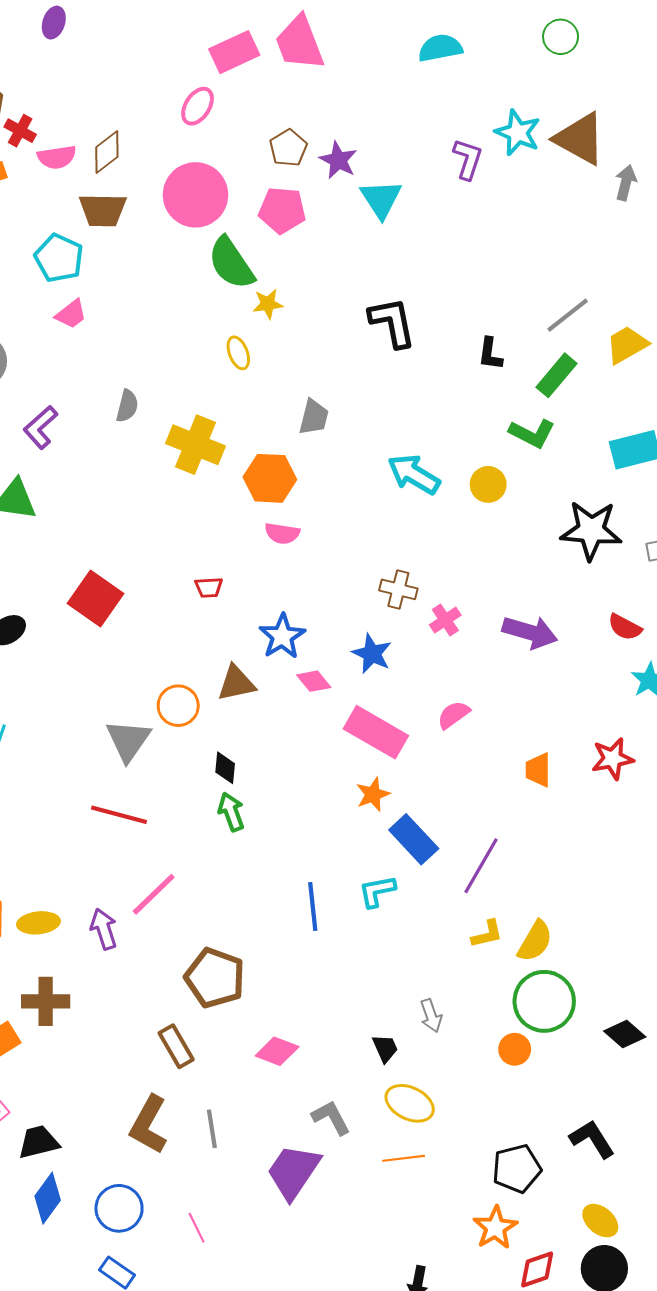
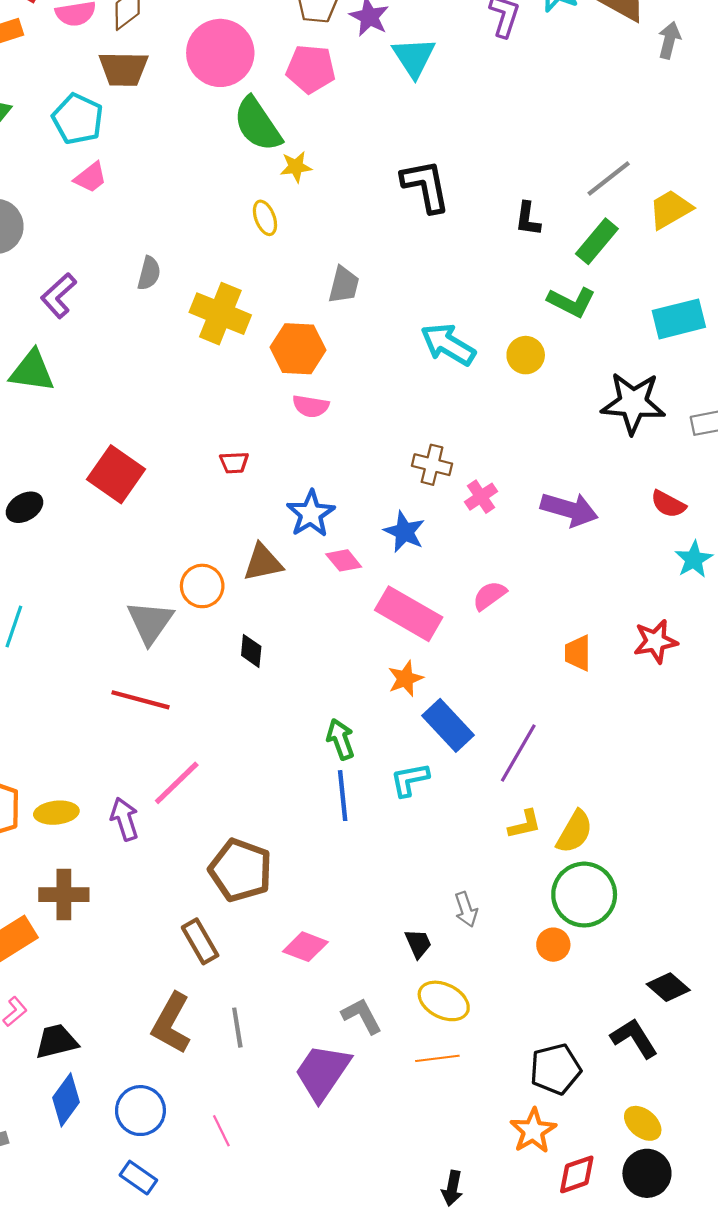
green arrow: (231, 812) -> (341, 739), moved
black diamond: (625, 1034) -> (668, 987), moved

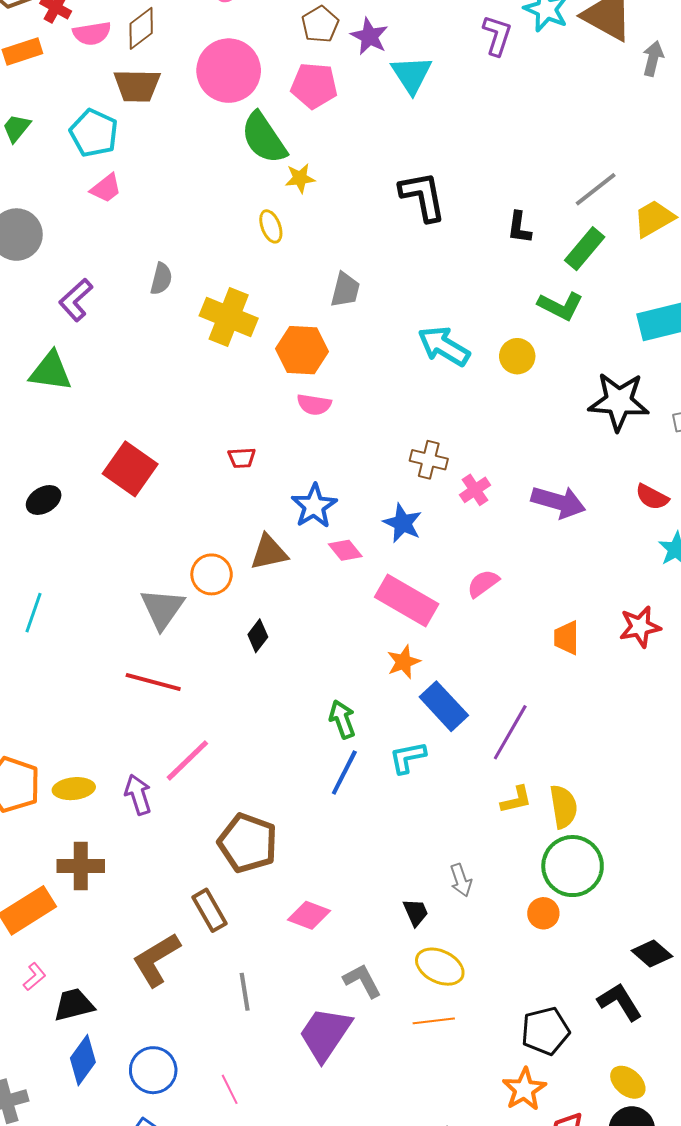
black diamond: (251, 651) -> (258, 636), turned 32
blue line: (343, 796) -> (344, 773), turned 33
yellow semicircle: (575, 832) -> (563, 807), turned -39
brown L-shape: (171, 1023) -> (156, 960), moved, turned 30

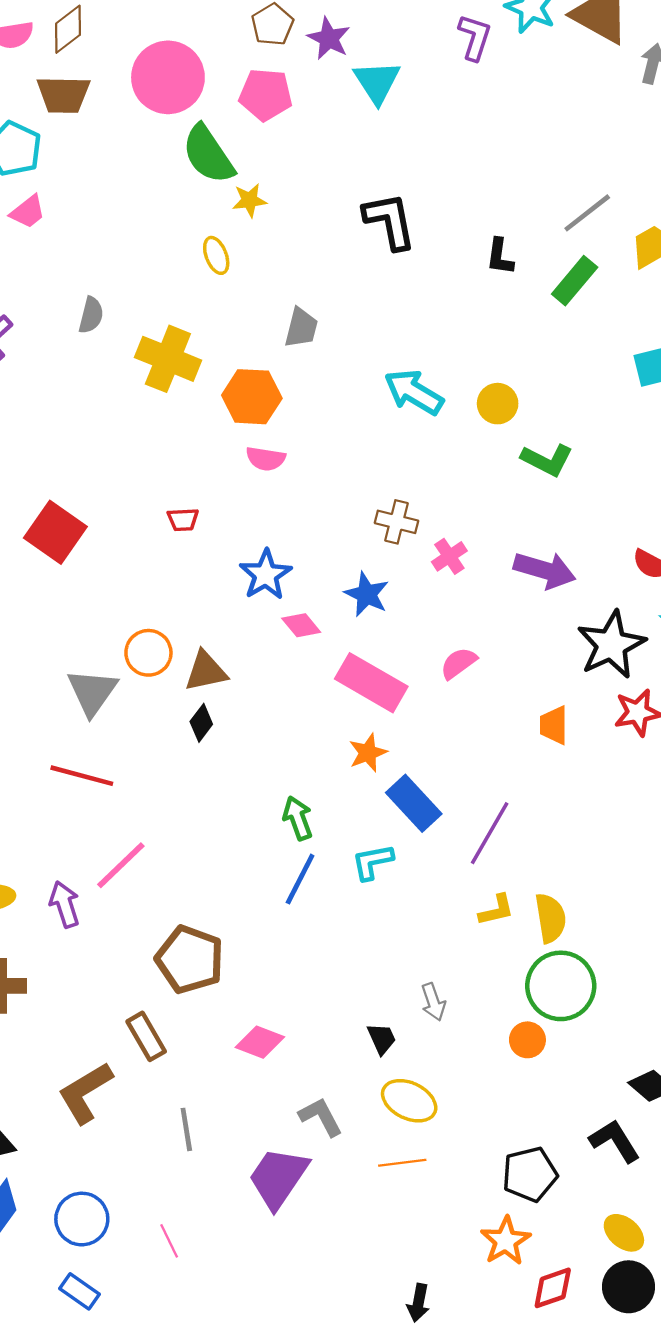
green L-shape: (560, 306) -> (547, 460), moved
black star: (619, 401) -> (611, 645), moved, turned -30
brown triangle: (269, 552) -> (206, 671), moved

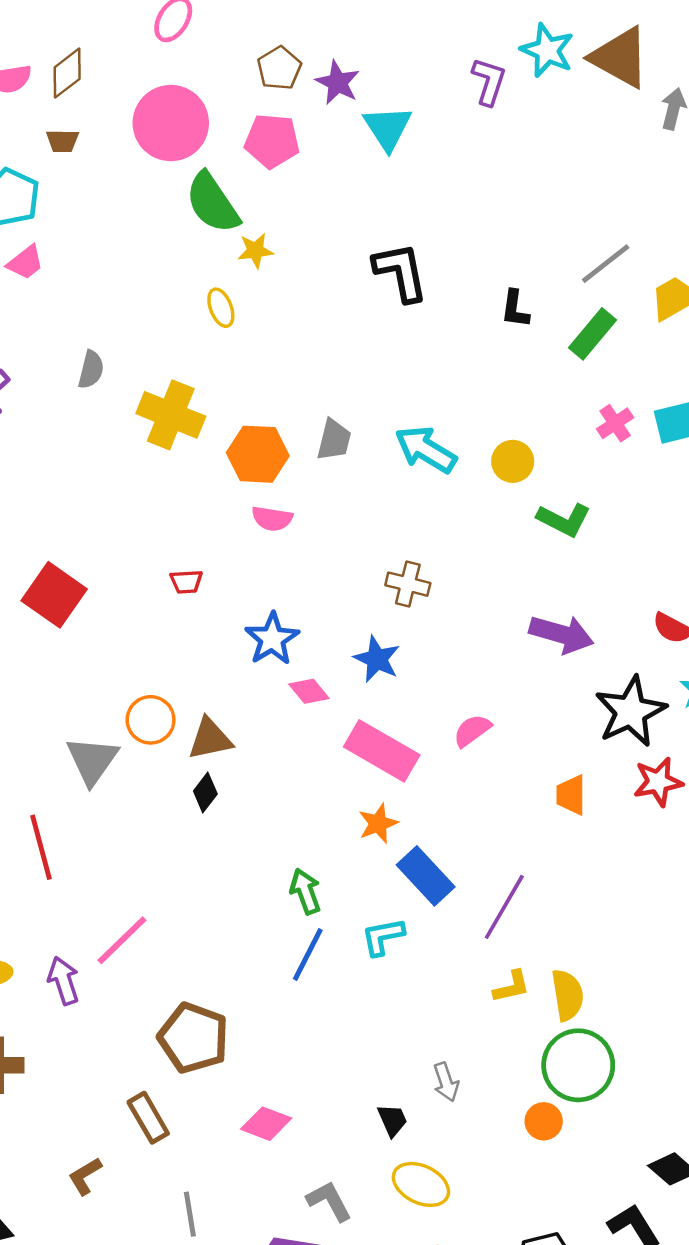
brown trapezoid: (63, 95) -> (62, 141), size x0.6
gray trapezoid: (301, 328) -> (334, 440), moved
pink cross: (449, 556) -> (615, 423), moved
red line: (82, 776) -> (41, 847), moved, turned 60
brown L-shape: (85, 1093) -> (85, 1176), size x0.6

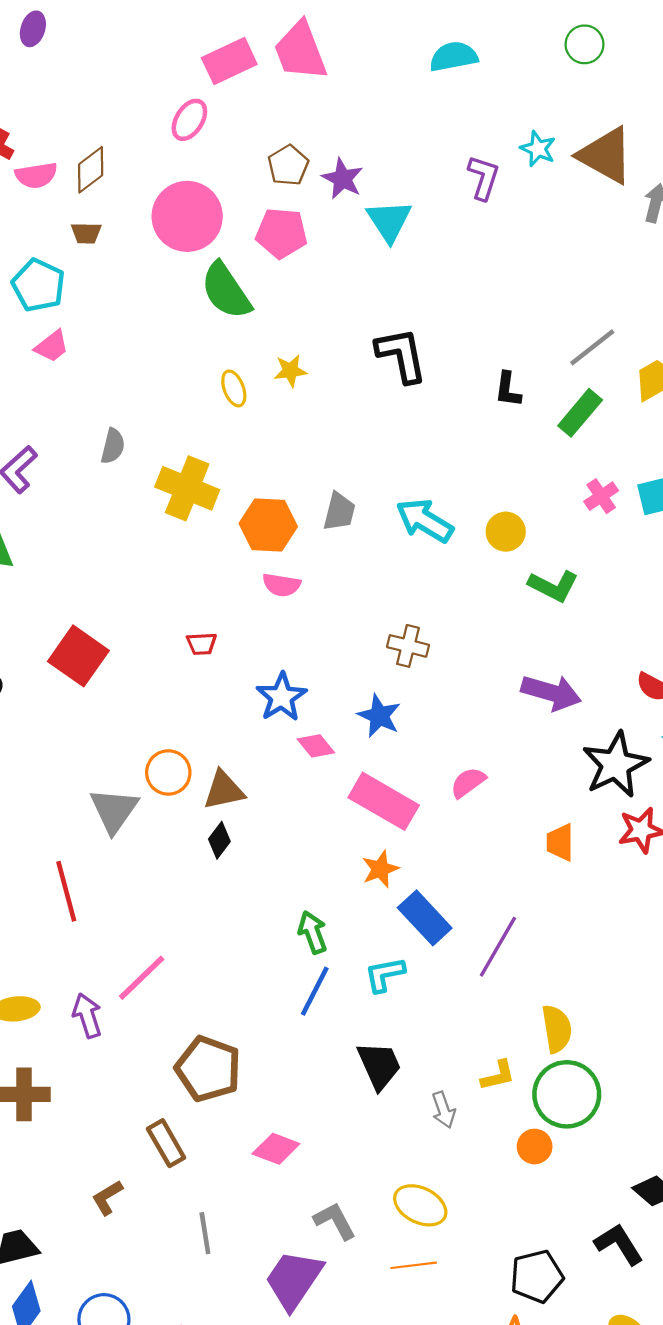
cyan star: (547, 50) -> (538, 149), size x0.7
yellow star: (255, 251) -> (290, 371), moved
yellow L-shape: (511, 987) -> (498, 1075), moved
black trapezoid: (392, 1120) -> (379, 1065), moved, size x1.6

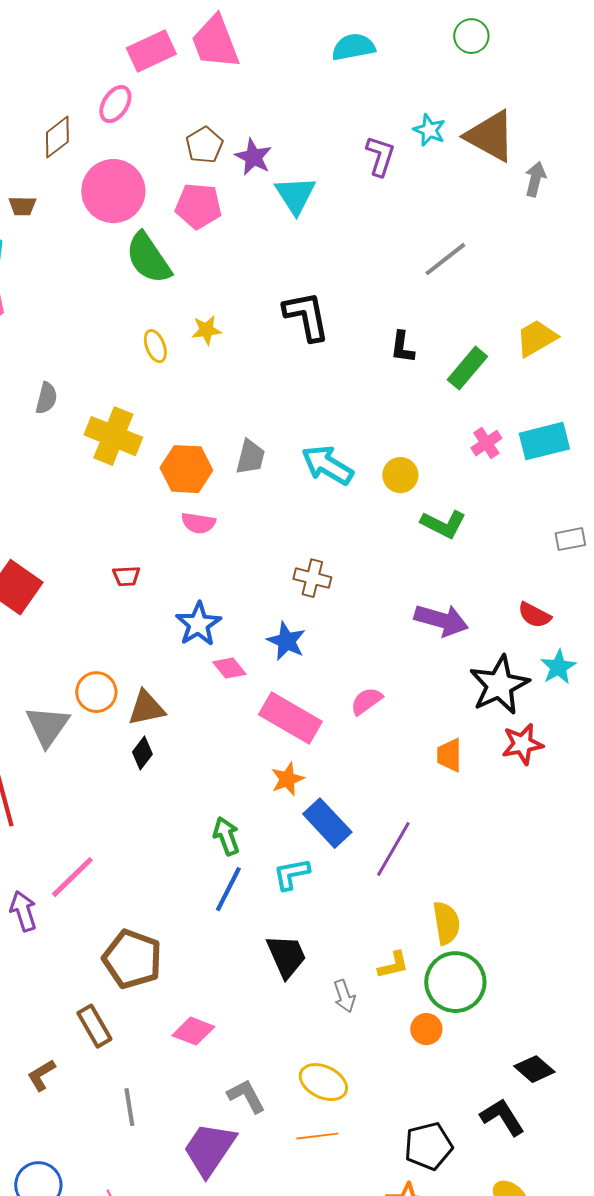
brown diamond: (91, 170) -> (57, 137), moved
gray line: (592, 347) -> (445, 259), moved

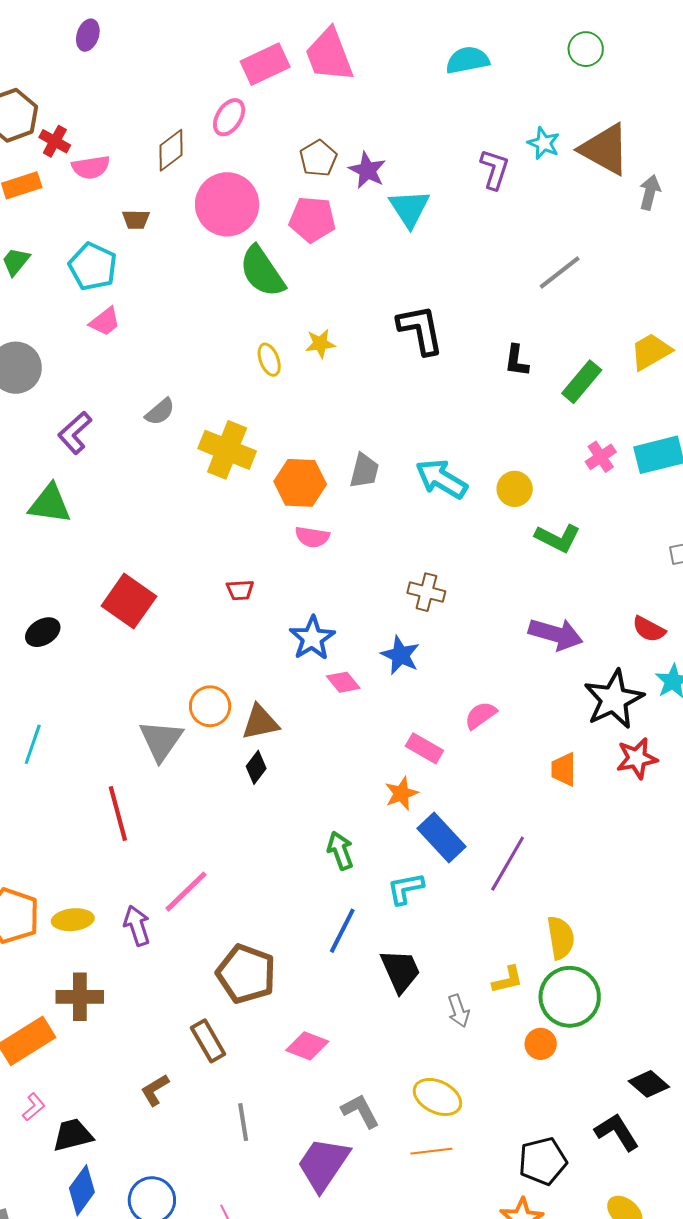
gray semicircle: (46, 398) -> (160, 412), turned 36
pink rectangle: (290, 718) -> (424, 748), moved, size x0.6
blue line: (228, 889) -> (342, 931), moved

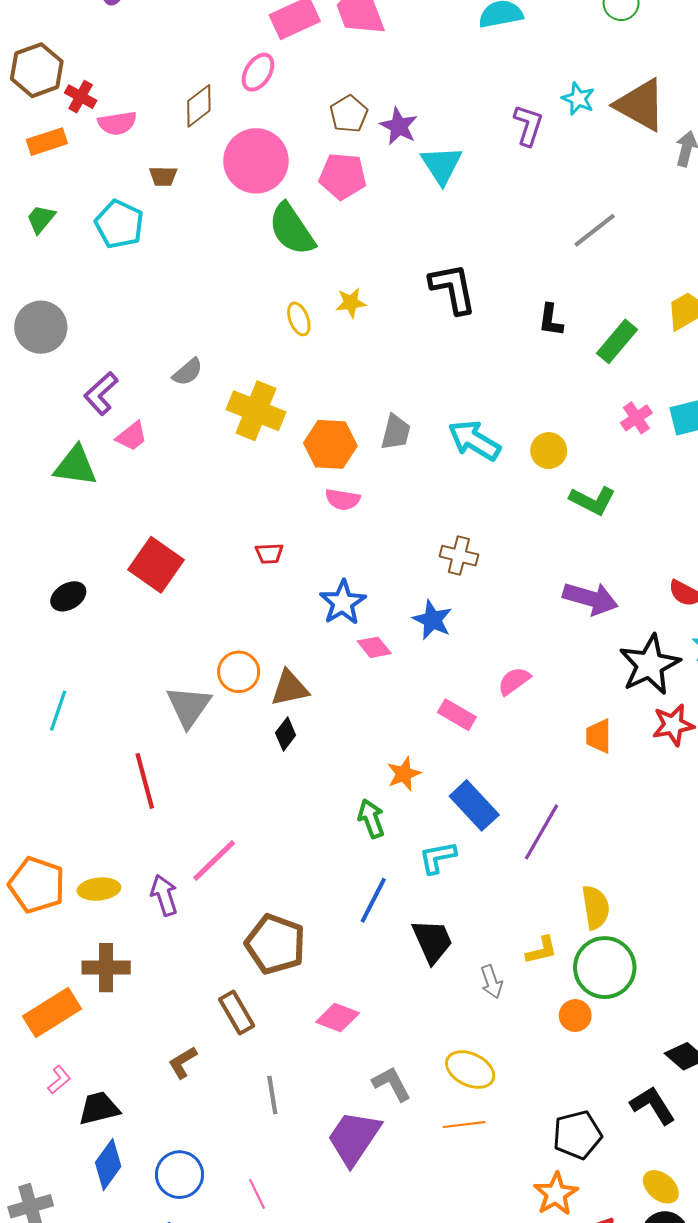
pink trapezoid: (105, 322) -> (132, 436), moved
orange star: (401, 793) -> (404, 774), moved

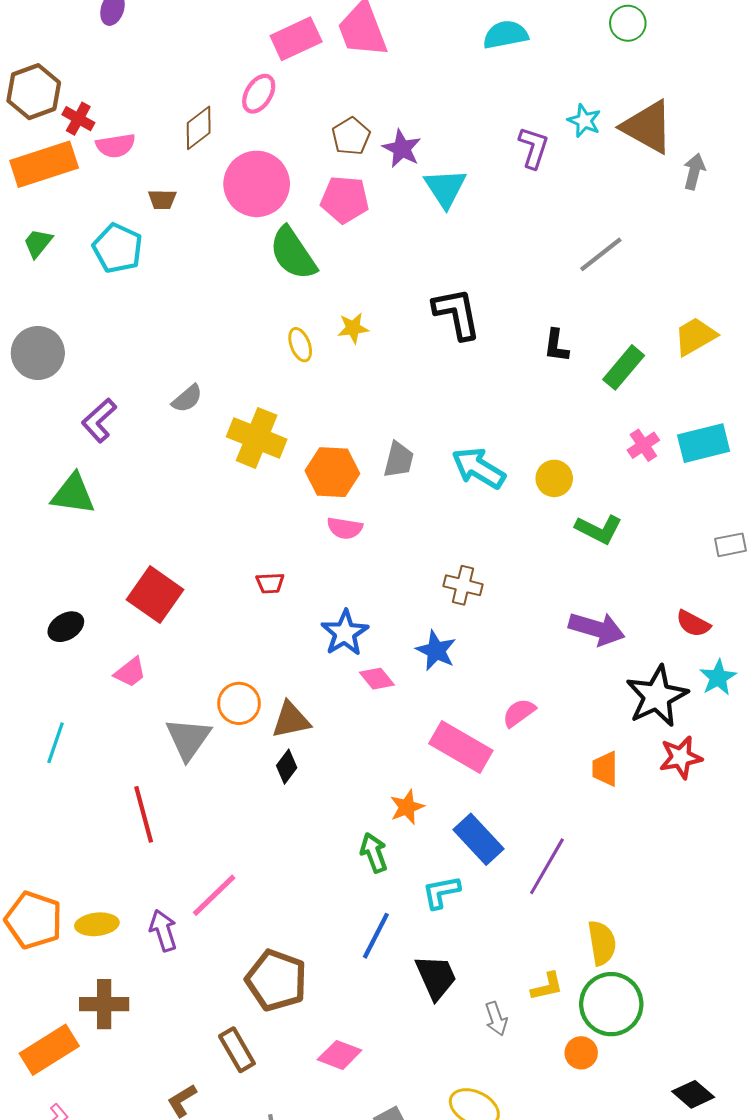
orange rectangle: (47, 142) -> (44, 164), size x1.6
pink trapezoid: (132, 436) -> (130, 672), moved
pink rectangle: (457, 715) -> (461, 747), size x1.6

